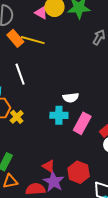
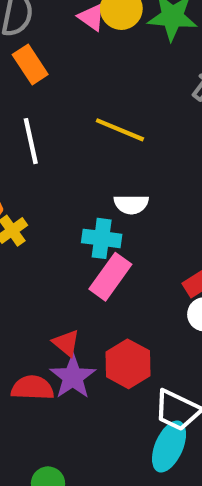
yellow line: (33, 40) -> (120, 130), moved
pink rectangle: (82, 123) -> (110, 277), moved

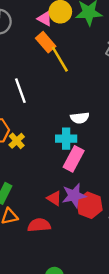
orange rectangle: (30, 64) -> (46, 42), moved
yellow line: (120, 130) -> (60, 59), moved, turned 44
purple star: (73, 377) -> (74, 196), moved, turned 30

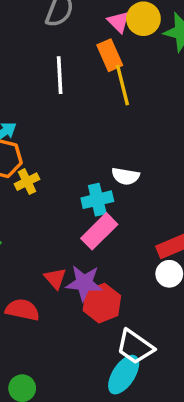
white line: (20, 91) -> (60, 75), moved
cyan cross: (66, 139) -> (97, 200), turned -30

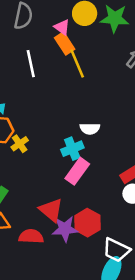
pink triangle: (119, 22) -> (62, 27), moved
red triangle: (55, 278) -> (51, 210), size x1.5
purple star: (84, 283) -> (65, 229), moved

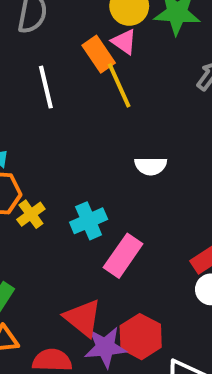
pink triangle: (62, 27) -> (124, 42), moved
white semicircle: (90, 129) -> (151, 166), moved
cyan cross: (72, 149) -> (89, 221), moved

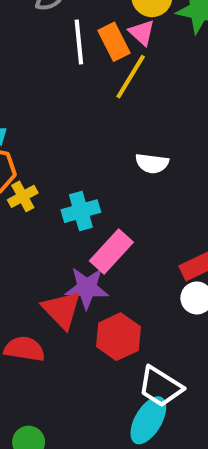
yellow line: (119, 85) -> (131, 77), turned 48
white line: (46, 87) -> (79, 42), moved
purple star: (105, 347) -> (87, 288), moved

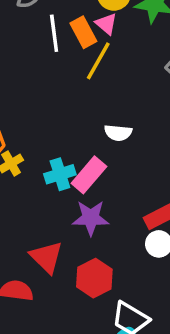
pink rectangle: (111, 252) -> (89, 175), moved
purple star: (87, 288) -> (91, 218), moved

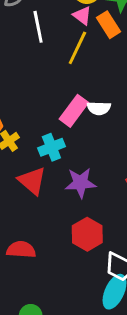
orange rectangle: (83, 32) -> (109, 25), moved
pink rectangle: (89, 175) -> (74, 111), moved
red triangle: (46, 257) -> (32, 181), moved

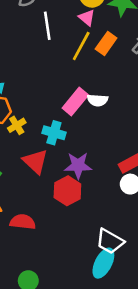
orange rectangle: (109, 25) -> (106, 44), moved, turned 65
cyan cross: (51, 147) -> (54, 133), turned 35
red hexagon: (87, 234) -> (67, 191), moved

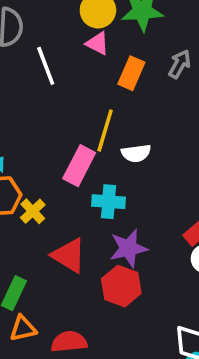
yellow line: (81, 46) -> (105, 130), moved
pink rectangle: (75, 102) -> (79, 166), moved
cyan cross: (54, 133) -> (109, 202), moved

